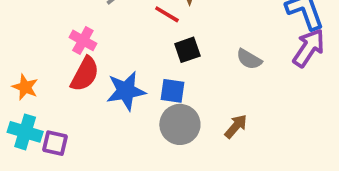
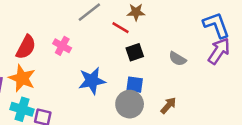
red semicircle: (85, 74) -> (26, 47), moved
orange star: (25, 87) -> (22, 78), size x1.5
blue square: (173, 91) -> (135, 85), moved

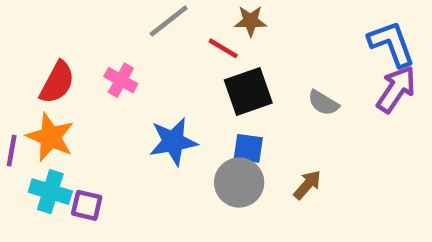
black square: (135, 52) -> (248, 92), size x1.5

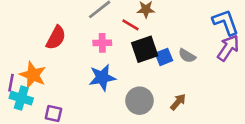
pink cross: (121, 80) -> (102, 43), moved, turned -30
red semicircle: (57, 82) -> (56, 38), moved
blue square: (248, 148) -> (164, 57), moved, turned -30
cyan cross: (50, 192) -> (21, 98), moved

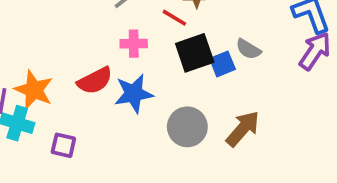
red semicircle: (56, 38) -> (95, 81), moved, turned 35
gray semicircle: (187, 56) -> (248, 49), moved
brown arrow: (178, 102) -> (243, 129), size x1.5

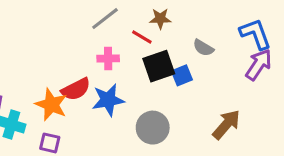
gray semicircle: (248, 49) -> (203, 48), moved
orange star: (34, 90) -> (51, 105), moved
brown arrow: (243, 129) -> (226, 125), moved

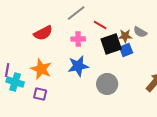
brown star: (160, 19) -> (125, 36), moved
red semicircle: (76, 89) -> (43, 33), moved

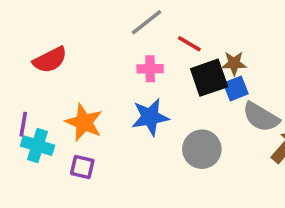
gray semicircle: (140, 32) -> (261, 117), moved, size x1.5
red semicircle: (43, 33) -> (50, 60), moved

